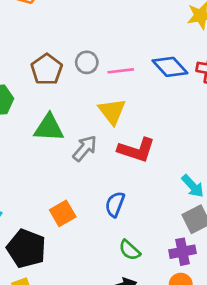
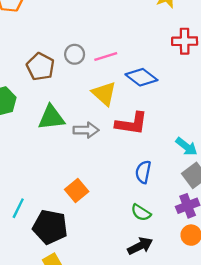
blue diamond: (170, 67) -> (141, 77), moved
gray arrow: (85, 148) -> (86, 130), turned 60
blue semicircle: (115, 204) -> (143, 172), moved

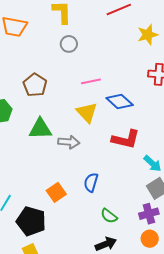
gray circle: (75, 54) -> (69, 44), moved
red L-shape: (132, 123) -> (126, 139), moved
blue semicircle: (143, 172) -> (91, 182), moved

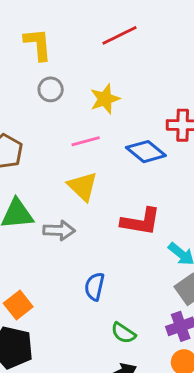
yellow star: (148, 35) -> (105, 99), moved
blue diamond: (120, 101) -> (146, 152), moved
orange square: (56, 192) -> (18, 305), moved

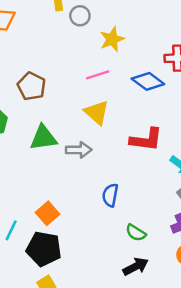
gray circle: (51, 89) -> (80, 16), moved

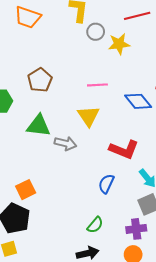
yellow star: (112, 39) -> (119, 44), moved
blue semicircle: (110, 195) -> (106, 184), moved
green semicircle: (136, 233) -> (95, 225), turned -96

